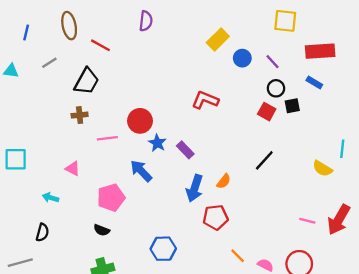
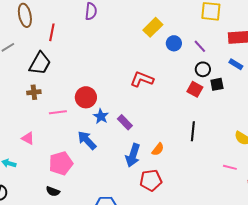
red line: (100, 45) -> (52, 32), turned 72
black line: (264, 160) -> (193, 131), turned -36
pink line: (307, 221) -> (230, 167), moved

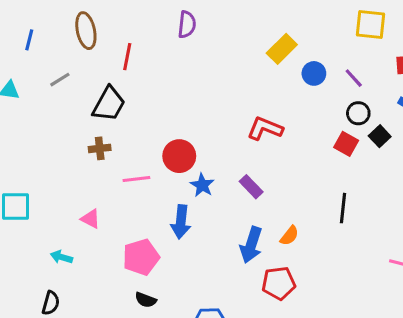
black square: (217, 84) -> (380, 136), turned -32
purple rectangle: (125, 122) -> (251, 187), moved
blue arrow: (87, 140) -> (181, 222), turned -130
black semicircle: (53, 191) -> (146, 300), moved

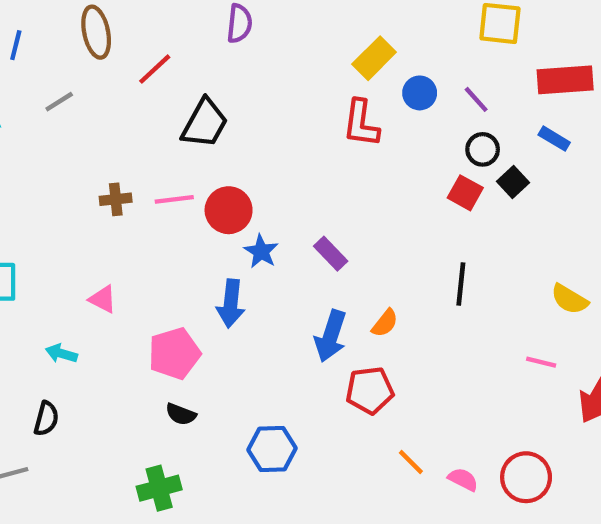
red line: (127, 57) -> (155, 69), turned 36
black trapezoid: (109, 104) -> (205, 123), moved
red L-shape: (265, 129) -> (361, 123), moved, turned -104
pink line: (136, 179) -> (174, 199), moved

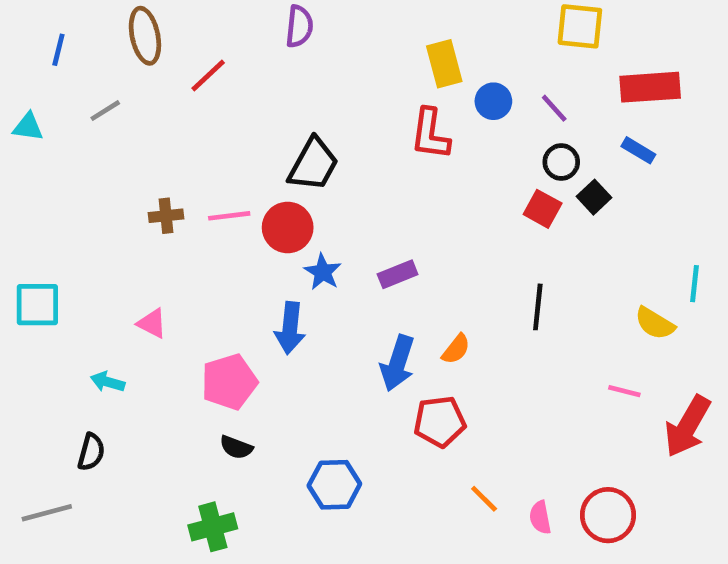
yellow rectangle: (374, 58) -> (444, 64), turned -60
black trapezoid: (205, 123) -> (313, 164), moved
purple rectangle: (331, 254) -> (398, 274), turned -68
pink semicircle: (463, 479) -> (540, 517), turned -128

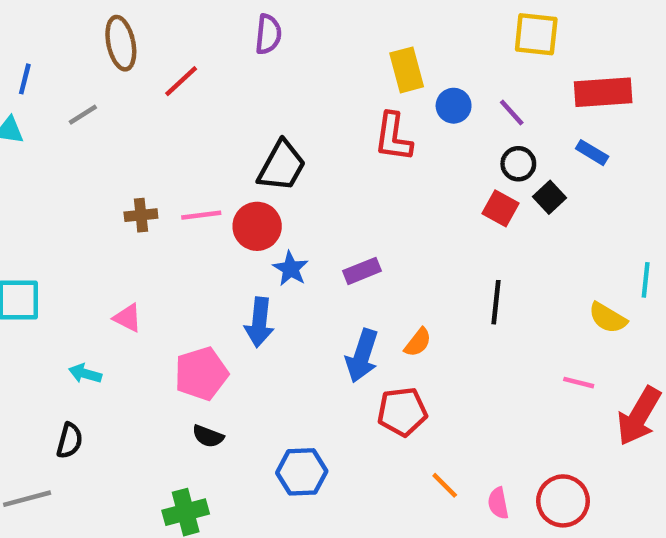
blue line: (58, 50) -> (25, 79), moved

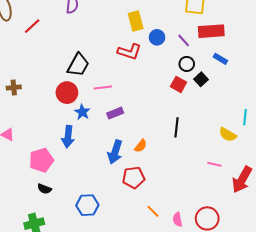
red rectangle: (603, 92) -> (211, 31), moved
red L-shape: (393, 137) -> (129, 52), turned -80
pink line: (201, 215) -> (103, 87), moved

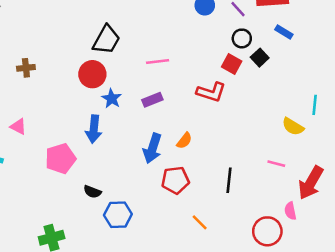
red L-shape: (129, 52) -> (211, 92), moved
pink line: (103, 87) -> (158, 61), moved
black line: (176, 127) -> (229, 180), moved
black semicircle: (44, 189) -> (92, 192), moved
pink semicircle: (177, 220) -> (290, 211), moved

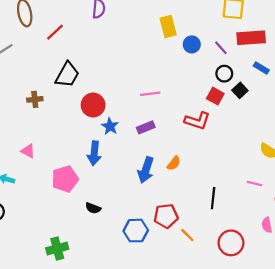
black trapezoid: (106, 40) -> (67, 75), moved
red pentagon: (175, 180) -> (166, 216), moved
blue hexagon: (118, 215) -> (136, 231), moved
red circle: (267, 231) -> (231, 243), moved

